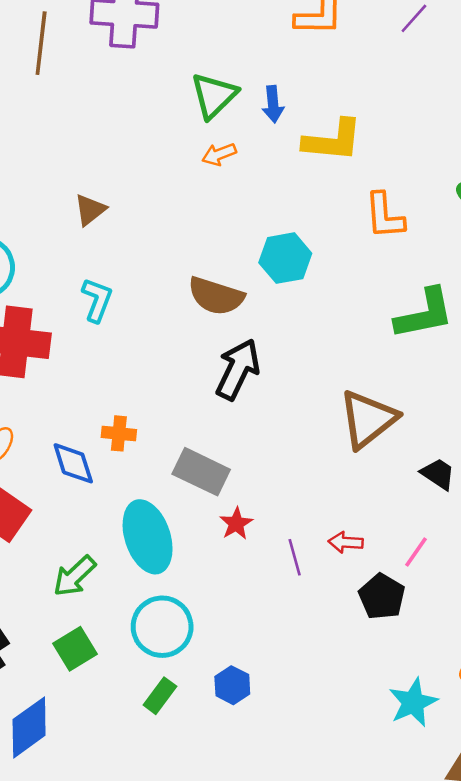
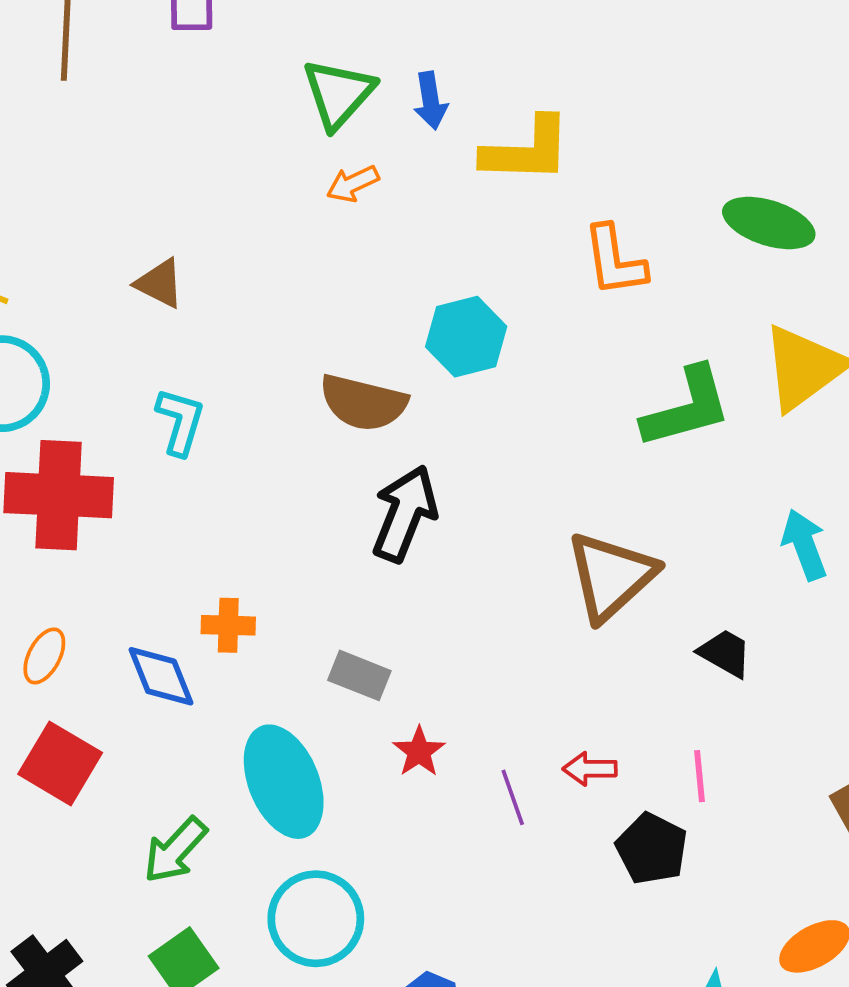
brown triangle: (90, 210) -> (160, 283), turned -51
gray rectangle: (201, 472) -> (359, 675), size x0.7
pink line: (416, 552) -> (699, 776), turned -36

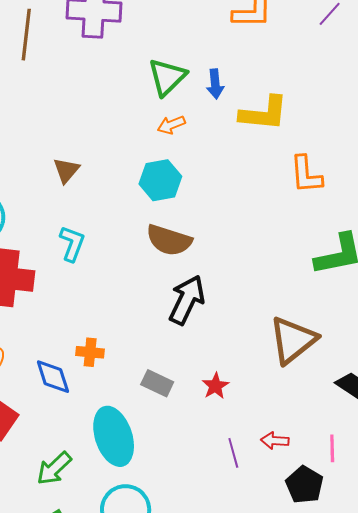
brown triangle: (160, 283) -> (66, 170), turned 40
cyan hexagon: (466, 337) -> (160, 180), moved
red star: (419, 752) -> (215, 386), moved

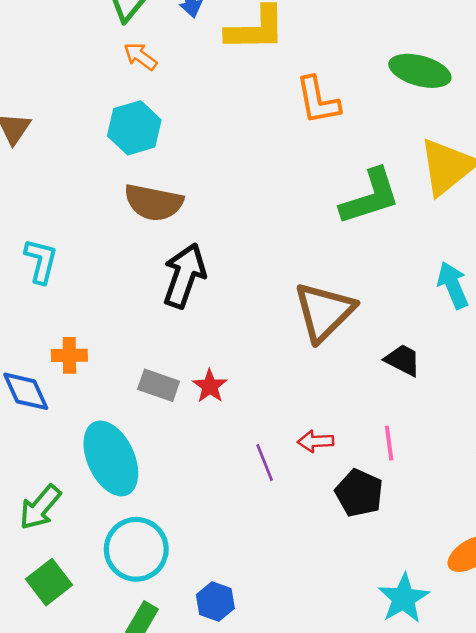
orange arrow: (171, 125) -> (140, 56), turned 64
cyan L-shape: (72, 244) -> (41, 261), moved
red star: (215, 386) -> (210, 386), moved

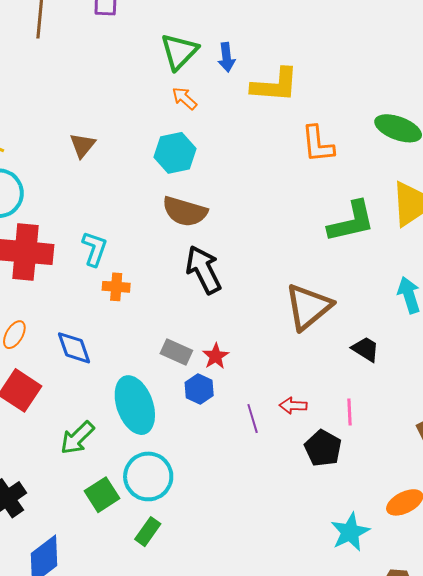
black arrow: (184, 276) -> (204, 270), turned -51
orange cross: (69, 355) -> (116, 287), moved
green square: (49, 582) -> (102, 495), moved
blue hexagon: (215, 601) -> (199, 389), moved

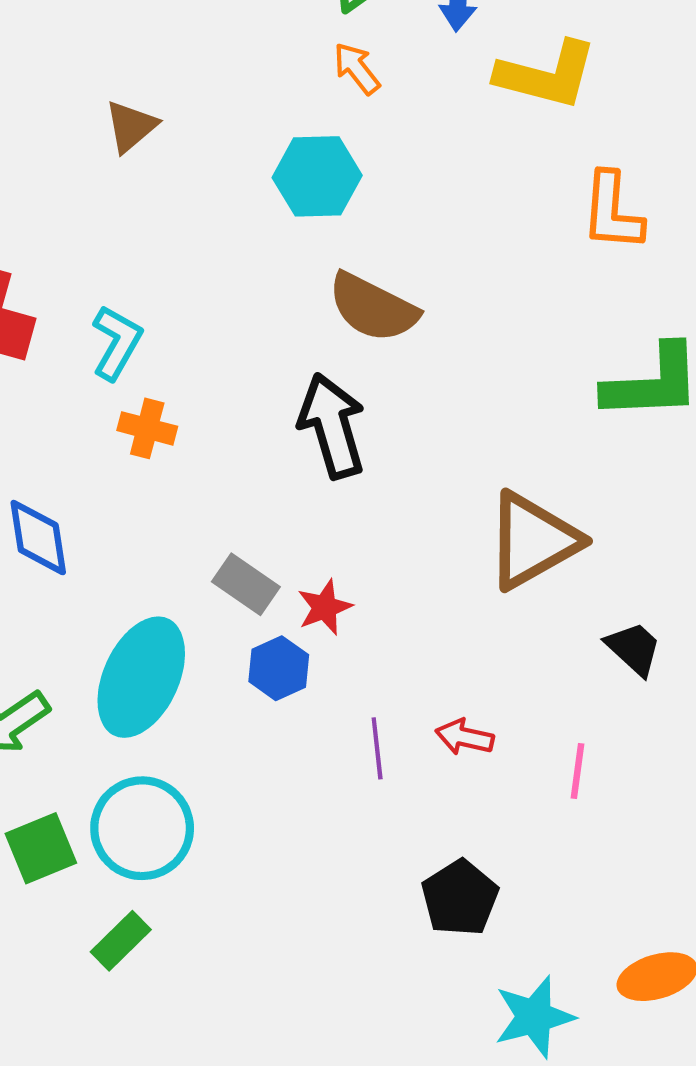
brown semicircle: (185, 211) -> (373, 308), moved
cyan ellipse: (135, 405) -> (141, 677), turned 34
black pentagon: (323, 448) -> (460, 898), moved

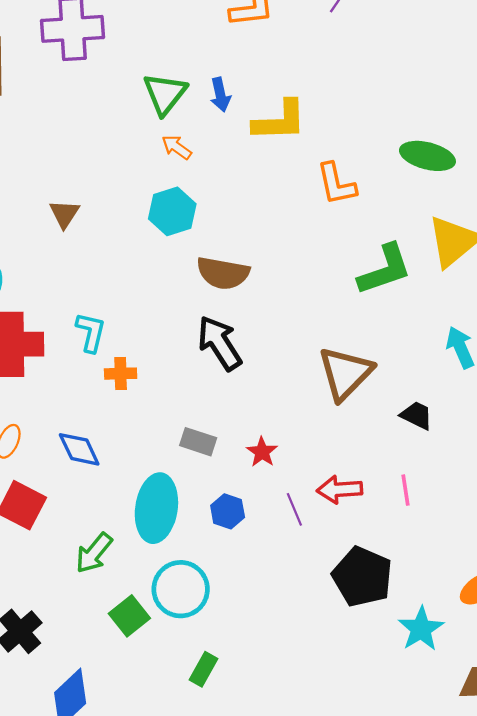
red star: (325, 607) -> (262, 452), moved
blue hexagon: (279, 668) -> (228, 511), moved
red arrow: (465, 737) -> (340, 490), size x1.4
black pentagon: (460, 898) -> (362, 577), size x1.4
green rectangle: (121, 941) -> (203, 669), moved

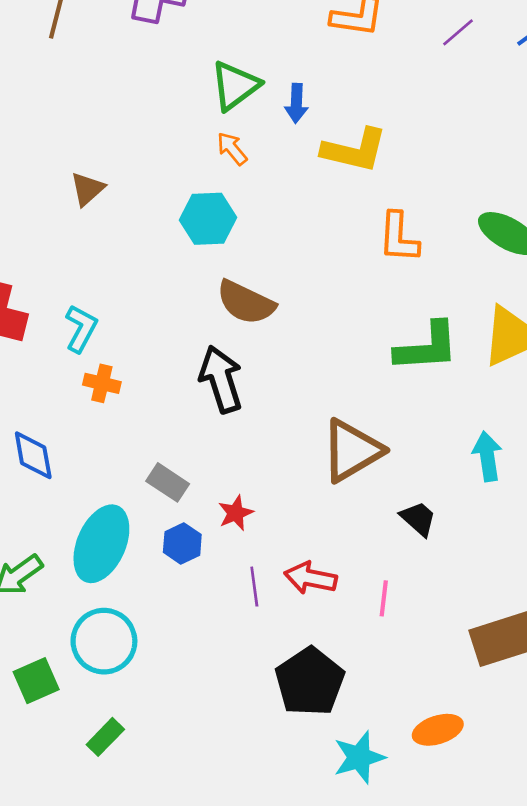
blue hexagon: (228, 511) -> (182, 543), moved
green square: (129, 616) -> (36, 681), moved

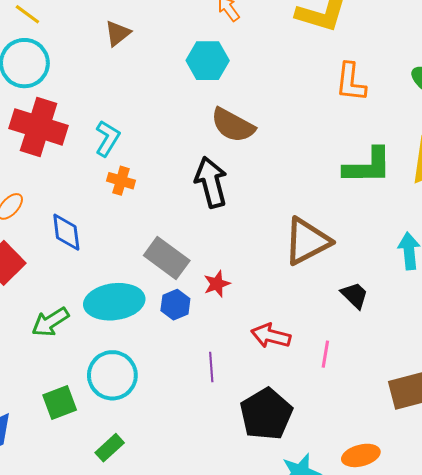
gray rectangle: (168, 482) -> (167, 258), size x1.4
cyan ellipse: (101, 544) -> (114, 302), turned 56
purple line: (254, 587) -> (211, 367), moved

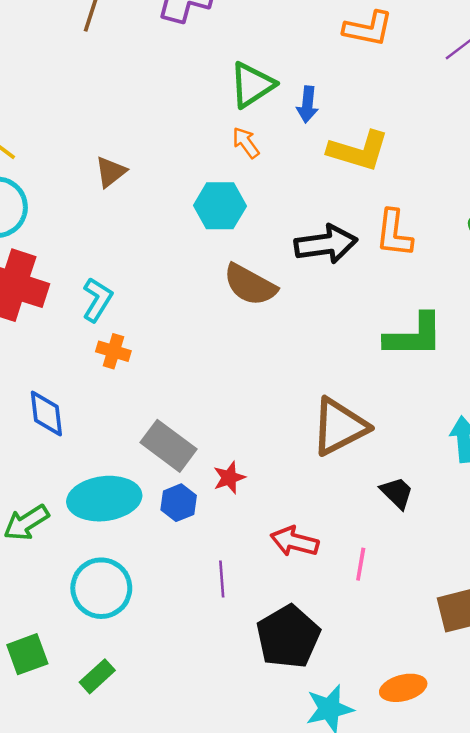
black arrow: (211, 182) -> (326, 244), moved, turned 96
green square: (60, 402) -> (27, 654), moved

